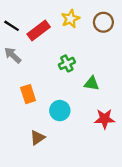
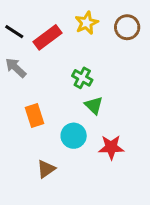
green cross: (67, 63) -> (82, 78), turned -35
green triangle: (92, 83) -> (94, 105), moved, turned 35
red star: (105, 119) -> (111, 147), moved

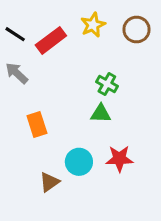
green cross: (82, 78) -> (107, 84), moved
green triangle: (94, 105) -> (101, 114), turned -42
cyan circle: (74, 136) -> (79, 162), moved

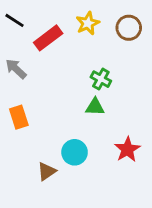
black line: (15, 34) -> (14, 20), moved
orange rectangle: (37, 124) -> (19, 117), moved
red star: (119, 159) -> (127, 149), moved, turned -30

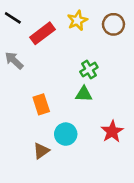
green cross: (101, 79) -> (89, 70), turned 30
orange rectangle: (19, 117) -> (41, 104), moved

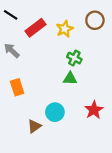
yellow star: (77, 20) -> (65, 29), moved
green cross: (89, 70) -> (74, 58), turned -32
orange rectangle: (41, 104) -> (17, 87), moved

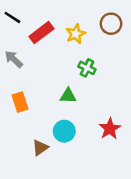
green triangle: (70, 79) -> (68, 96), moved

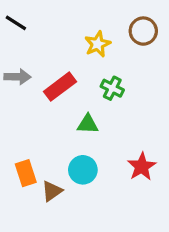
red rectangle: (41, 33) -> (60, 87), moved
gray arrow: (14, 59) -> (18, 77), turned 138
orange rectangle: (20, 102) -> (26, 173), moved

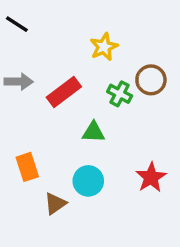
brown circle: (143, 31) -> (151, 80), moved
orange rectangle: (26, 173) -> (27, 167), moved

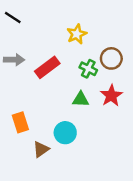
green triangle: (93, 132) -> (81, 99), moved
red star: (151, 177) -> (111, 96), moved

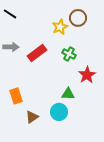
brown circle: (111, 58) -> (78, 18), moved
green triangle: (81, 99) -> (68, 94), moved
cyan circle: (65, 133) -> (59, 112), moved

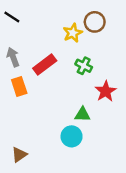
gray arrow: (11, 47) -> (13, 57), turned -112
orange rectangle: (16, 96) -> (19, 86), moved
brown triangle: (32, 117) -> (19, 155), moved

